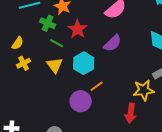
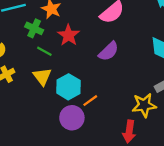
cyan hexagon: (84, 63) -> (68, 87), moved

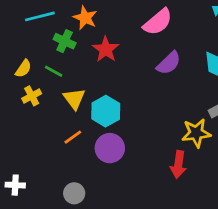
green line: (44, 51) -> (54, 71), moved
purple semicircle: (109, 51) -> (169, 63), moved
orange line: (90, 101) -> (73, 137), moved

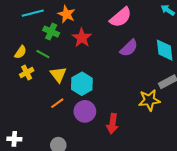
red arrow: (178, 165) -> (112, 124), moved

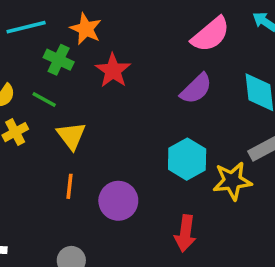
pink semicircle: (121, 17) -> (211, 34), moved
cyan hexagon: (82, 84) -> (187, 159), moved
orange line: (57, 103) -> (69, 186), turned -48
red arrow: (112, 124) -> (185, 233), moved

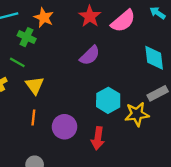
red star: (113, 71) -> (90, 16), moved
purple semicircle: (196, 89) -> (90, 55), moved
red arrow: (185, 233) -> (98, 138), moved

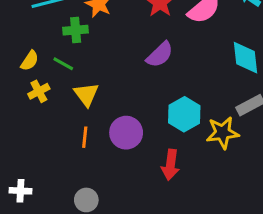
green cross: (27, 37) -> (76, 30), turned -30
purple circle: (64, 127) -> (126, 133), moved

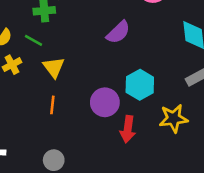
purple circle: (126, 133) -> (105, 102), moved
yellow star: (223, 133) -> (174, 118), moved

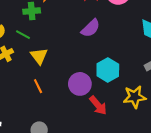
orange line: (52, 105) -> (38, 86), turned -32
red arrow: (128, 129) -> (98, 105), turned -48

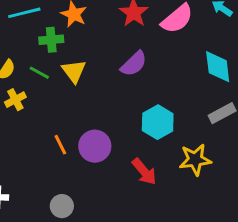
yellow triangle: (39, 56) -> (74, 71), moved
purple circle: (80, 84) -> (95, 146), moved

